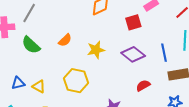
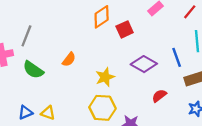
red square: (133, 22) -> (125, 29), moved
yellow star: (96, 50) -> (105, 77), moved
yellow hexagon: (76, 81) -> (102, 108), moved

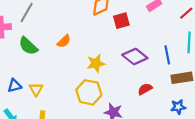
yellow triangle: (48, 113) -> (36, 89), turned 32

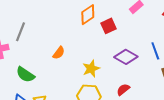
green semicircle: (28, 46) -> (25, 75), moved
red semicircle: (145, 89) -> (123, 90), moved

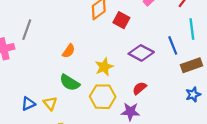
red square: (109, 26) -> (121, 20), turned -35
green semicircle: (25, 75) -> (70, 83), moved

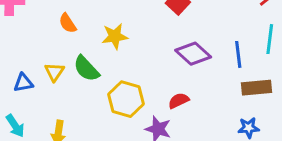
orange semicircle: (69, 51) -> (68, 23), moved, turned 96
yellow star: (104, 67) -> (115, 36), moved
yellow triangle: (50, 103) -> (54, 72), moved

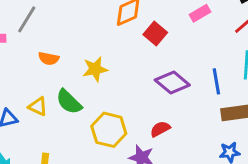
orange semicircle: (68, 23) -> (49, 58), turned -42
yellow triangle: (54, 72) -> (38, 106), turned -36

